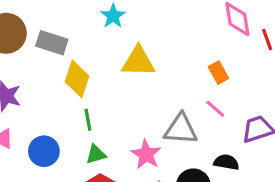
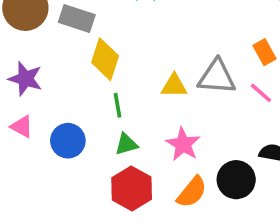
yellow triangle: (138, 62) -> (174, 86), moved, size x0.7
gray triangle: (181, 129) -> (217, 77), moved

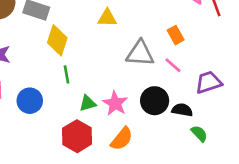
yellow triangle: (174, 86) -> (107, 18), moved
green triangle: (126, 144) -> (88, 103), moved
black circle: (236, 180) -> (155, 101), moved

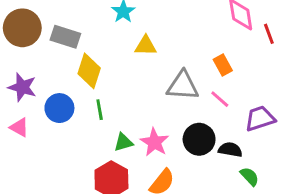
blue circle: (30, 101) -> (59, 108), moved

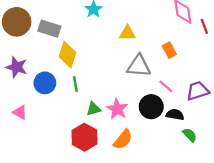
yellow triangle: (146, 46) -> (127, 33), moved
pink line: (220, 99) -> (166, 86), moved
pink triangle: (19, 127) -> (20, 112), moved

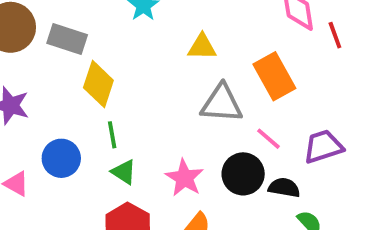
orange rectangle: (169, 50) -> (274, 76), size x1.6
blue circle: (45, 83) -> (61, 158), moved
green triangle: (94, 109) -> (124, 172), moved, turned 49

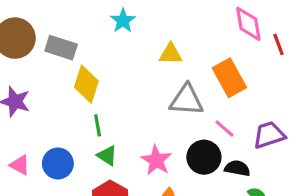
blue circle: (61, 158) -> (58, 163), moved

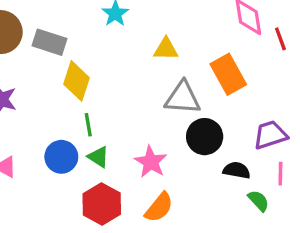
pink line: (225, 129) -> (280, 174), moved, turned 50
black circle: (204, 157) -> (205, 137), moved
blue circle: (58, 163) -> (61, 157), moved

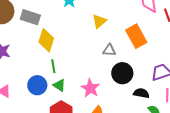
yellow triangle: (166, 49) -> (99, 21), turned -42
gray triangle: (183, 98) -> (109, 50), size x0.6

